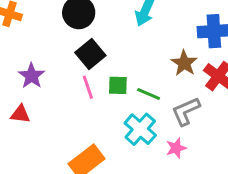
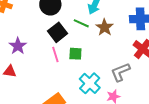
brown star: (184, 63) -> (105, 27), moved
green line: (149, 94) -> (81, 23), moved

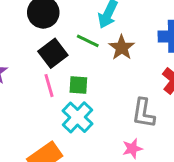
gray L-shape: (120, 72) -> (143, 113), turned -60
cyan cross: (90, 83) -> (78, 117), moved

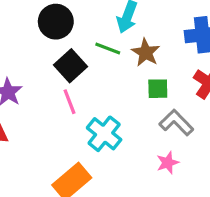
green square: (78, 85) -> (158, 89), moved
gray L-shape: (143, 113) -> (176, 123), turned 132

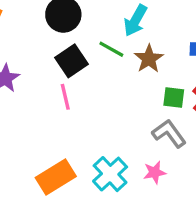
green square: (158, 89) -> (174, 98), moved
cyan cross: (104, 134) -> (110, 174), moved

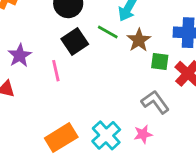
pink line: (65, 97) -> (56, 71), moved
green square: (174, 98) -> (160, 61), moved

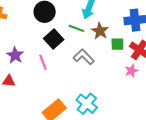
gray L-shape: (155, 102) -> (84, 57), moved
pink star: (143, 134) -> (131, 71), moved

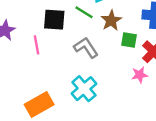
black square: (54, 39) -> (54, 20), turned 36
cyan cross: (87, 104) -> (84, 89), moved

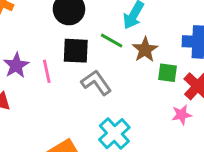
pink line: (36, 45) -> (47, 71), moved
gray L-shape: (86, 48) -> (96, 83), moved

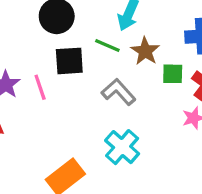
gray L-shape: (96, 83) -> (119, 92), moved

